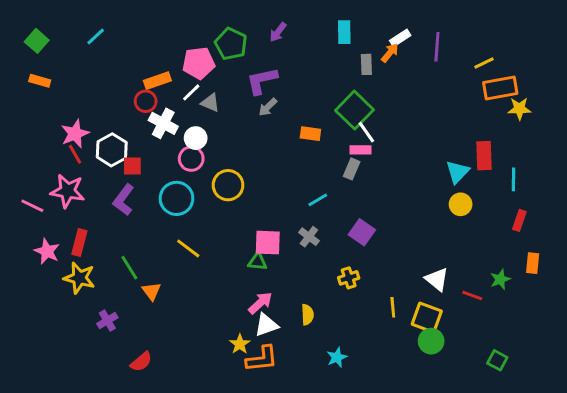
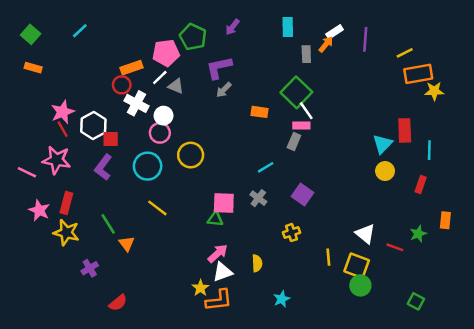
red rectangle: (519, 220) -> (421, 185), moved

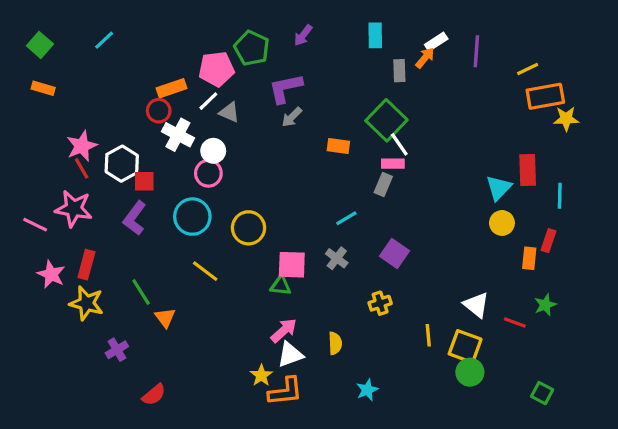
yellow circle: (191, 155) -> (249, 228), moved
orange rectangle: (445, 220) -> (529, 258), moved

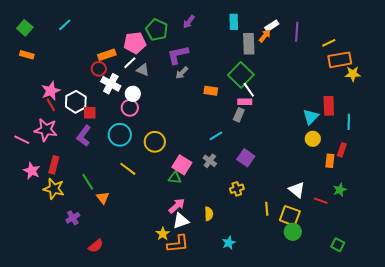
gray rectangle: (399, 71) -> (249, 44), size x1.5
pink square: (292, 265) -> (182, 165), turned 30

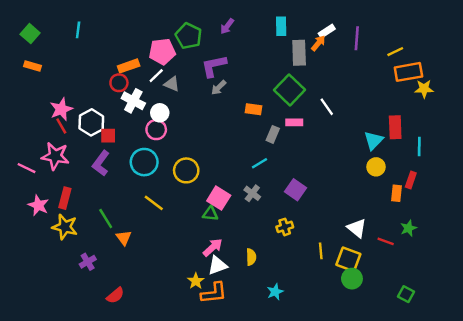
cyan line: (65, 25) -> (78, 30), turned -40
white line: (249, 90) -> (327, 107), moved
gray rectangle: (239, 115) -> (273, 134), moved

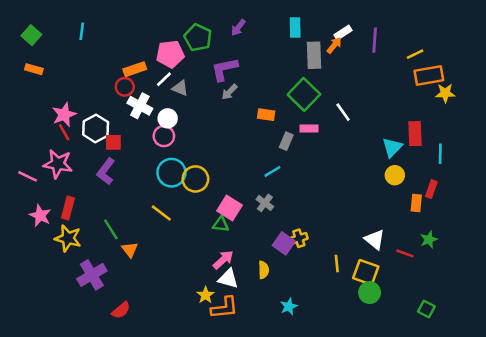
cyan circle: (144, 162) -> (171, 173), moved
purple square: (296, 190) -> (284, 243), moved
purple cross: (88, 262) -> (92, 275), size x1.6
white triangle: (217, 265) -> (228, 279), turned 35

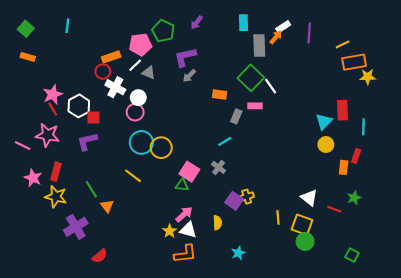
white line: (343, 112) -> (271, 86), moved
purple L-shape: (106, 171) -> (87, 141), turned 40
yellow star: (206, 295) -> (170, 231), moved

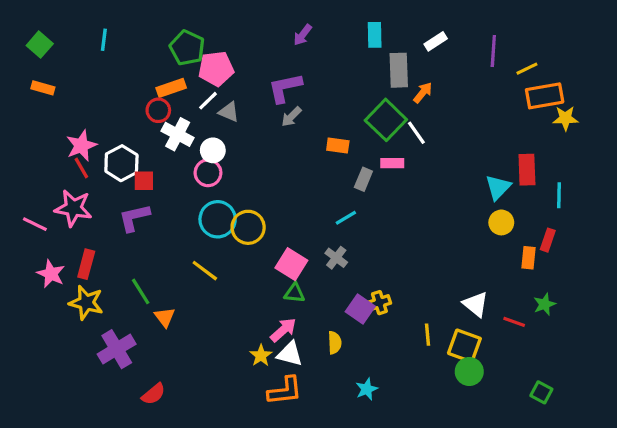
green pentagon: (163, 31) -> (187, 48), moved
purple line: (309, 33) -> (493, 51), moved
orange arrow: (276, 37) -> (423, 93), moved
green triangle: (182, 185) -> (295, 293), moved

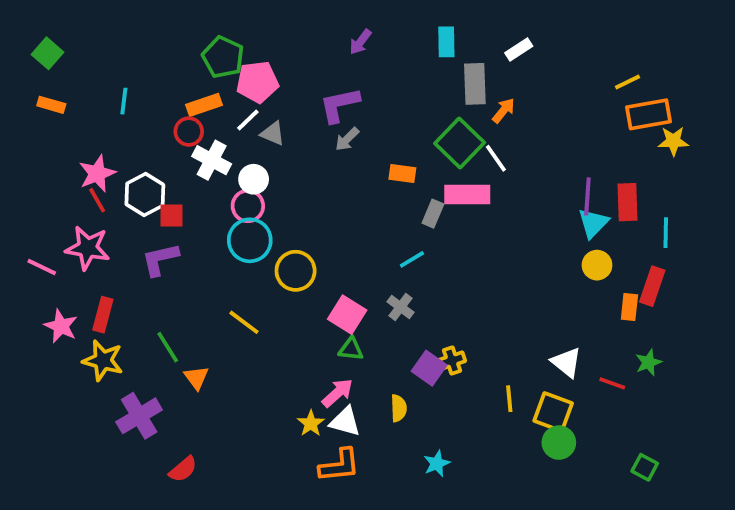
cyan line: (104, 40) -> (124, 101), moved
purple line: (493, 51) -> (587, 196), moved
pink rectangle: (392, 163) -> (467, 195), size x1.6
cyan circle: (218, 219) -> (250, 240), moved
red rectangle: (548, 240) -> (652, 286), size x1.4

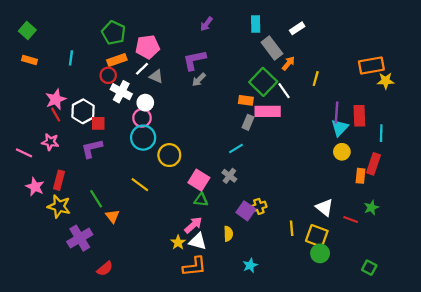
green pentagon: (223, 57) -> (114, 33), moved
yellow line: (628, 82) -> (316, 79), moved, turned -48
gray rectangle: (475, 84) -> (272, 48), turned -35
orange rectangle: (402, 174) -> (246, 100), moved
pink star: (88, 248) -> (50, 142), size x0.7

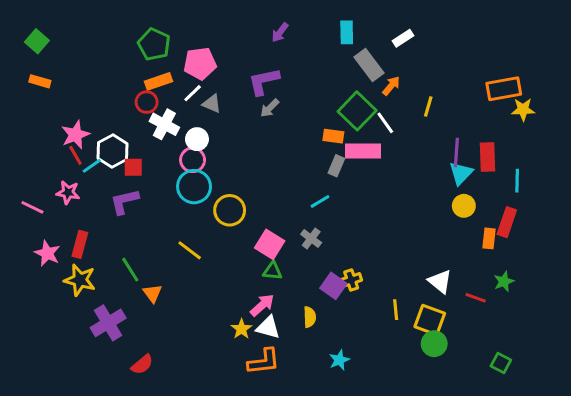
cyan line: (71, 58) -> (92, 166), moved, turned 48

